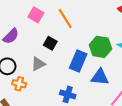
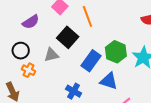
black square: (50, 43) -> (68, 37), size x1.5

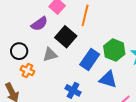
orange line: (87, 16) -> (85, 15), turned 35
purple semicircle: (31, 22) -> (39, 24), moved

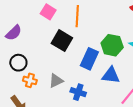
purple semicircle: (39, 24) -> (14, 33), moved
gray triangle: (50, 55) -> (56, 81), moved

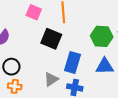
blue rectangle: (89, 59) -> (73, 62), moved
orange cross: (30, 80) -> (15, 86), moved

